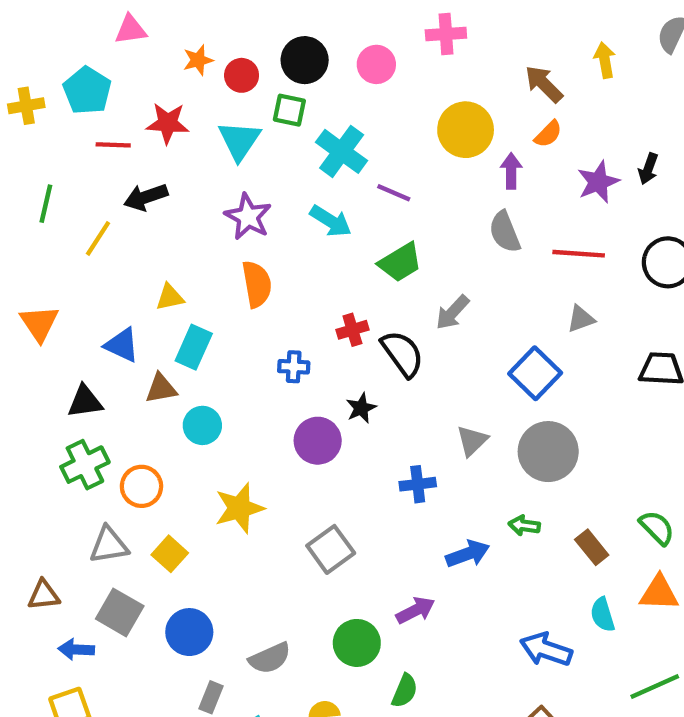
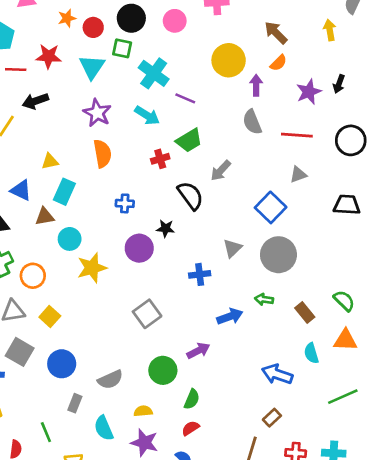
yellow arrow: (605, 60) -> (330, 30), moved
red cross: (352, 330) -> (160, 159), moved
black star: (361, 408) -> (165, 228), turned 30
yellow star: (239, 508) -> (92, 268), moved

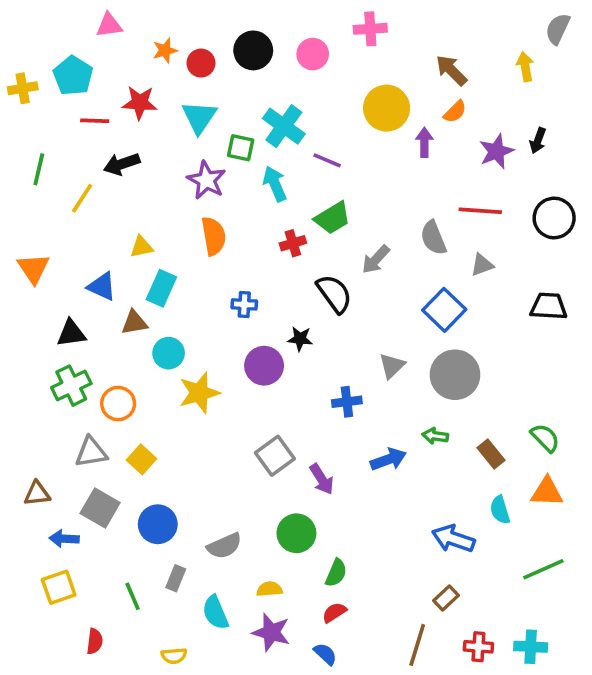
green square: (122, 48) -> (241, 148), moved
cyan arrow: (147, 115) -> (275, 184), turned -145
gray semicircle: (252, 122) -> (433, 238), moved
purple arrow: (198, 351) -> (322, 479), moved, turned 85
green line: (46, 432) -> (133, 596), moved

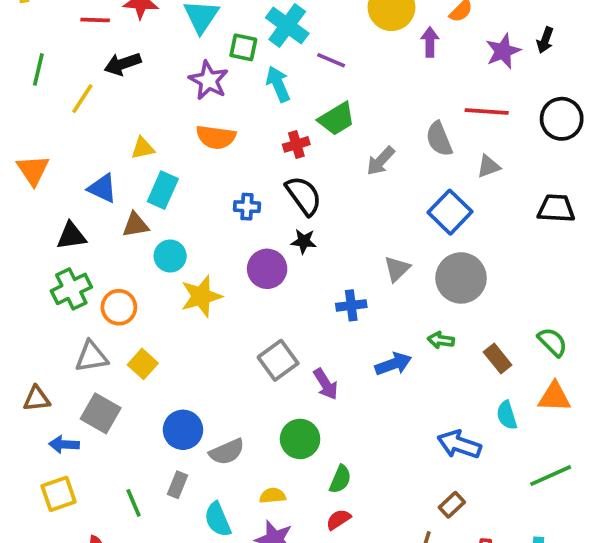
orange semicircle: (214, 236) -> (216, 137), turned 108
black semicircle: (334, 294) -> (304, 196), moved
blue circle: (158, 524) -> (183, 430), moved

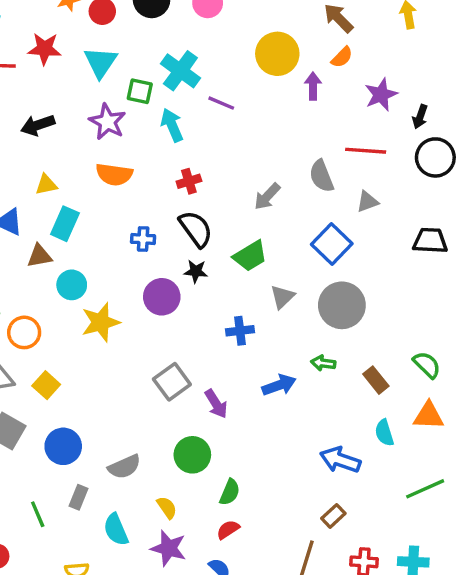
black arrow: (545, 40) -> (420, 117), moved
black arrow: (123, 64) -> (38, 125), moved
green trapezoid: (337, 119) -> (250, 256), moved
blue circle: (183, 430) -> (63, 446), moved
yellow semicircle: (273, 496) -> (167, 507), turned 60

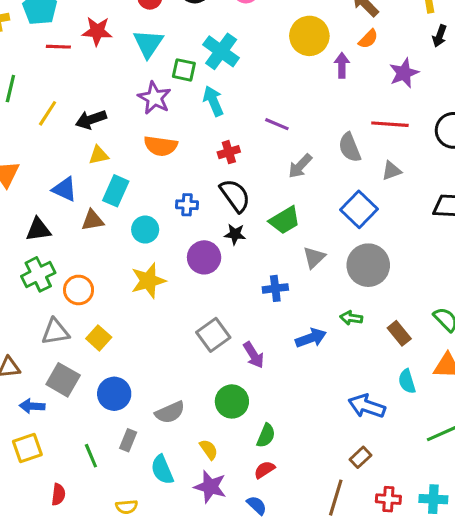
purple line: (221, 103) -> (277, 124), moved
black arrow: (420, 117) -> (440, 36), moved
black arrow: (38, 125) -> (91, 120), moved
cyan circle: (72, 285) -> (145, 230), moved

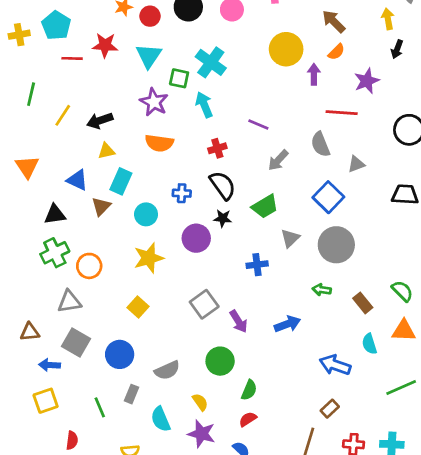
red line: (390, 124) -> (342, 113), moved
brown triangle: (92, 220) -> (101, 206), turned -36
yellow square: (99, 338) -> (138, 307), moved
blue arrow: (311, 338) -> (287, 324), moved

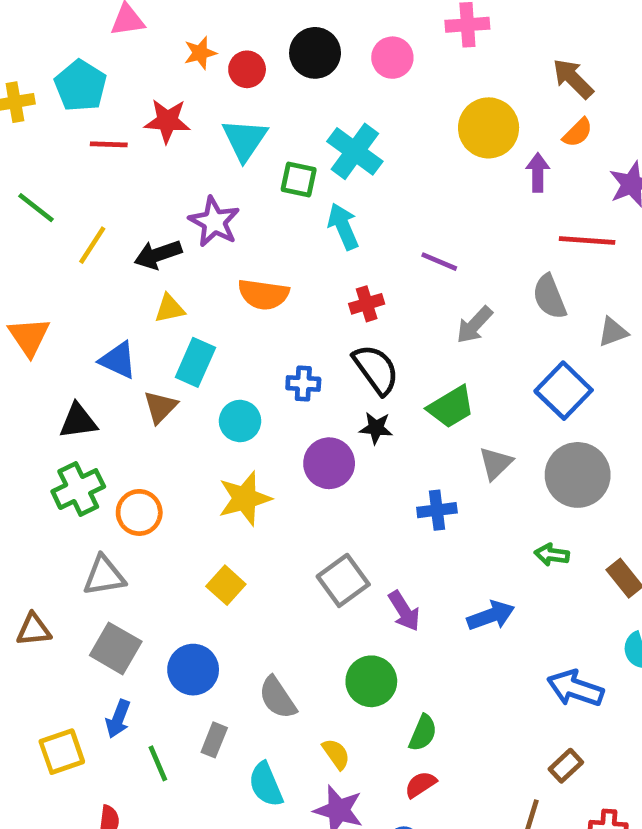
green line: (31, 94) -> (36, 208), turned -65
purple star: (154, 102) -> (214, 222), moved
blue arrow: (50, 365) -> (118, 719), moved, turned -72
gray semicircle: (167, 370) -> (278, 698), turned 80

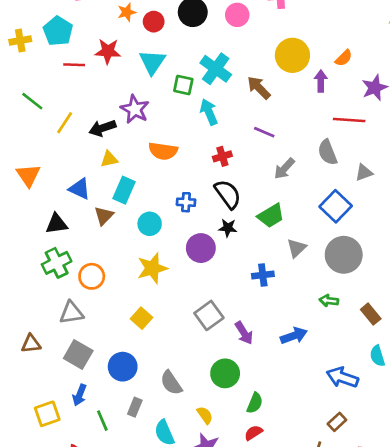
brown arrow: (573, 79) -> (259, 88), moved

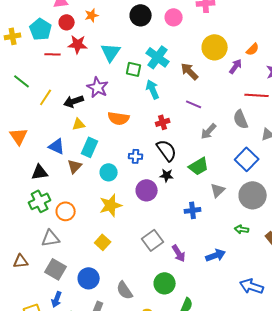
red circle: (154, 22) -> (67, 22), moved
purple arrow: (321, 81) -> (236, 66), turned 35

